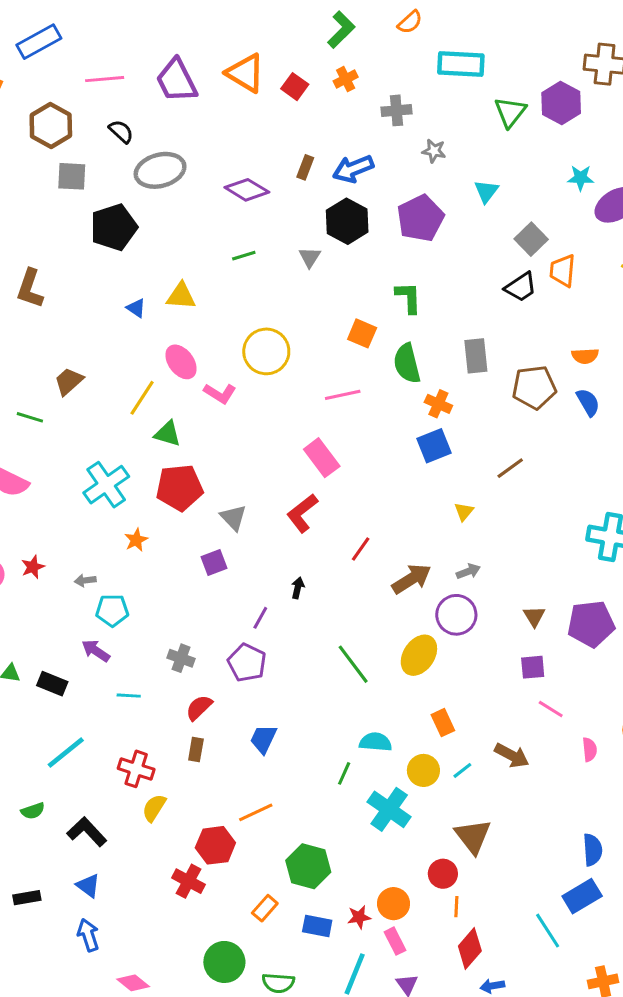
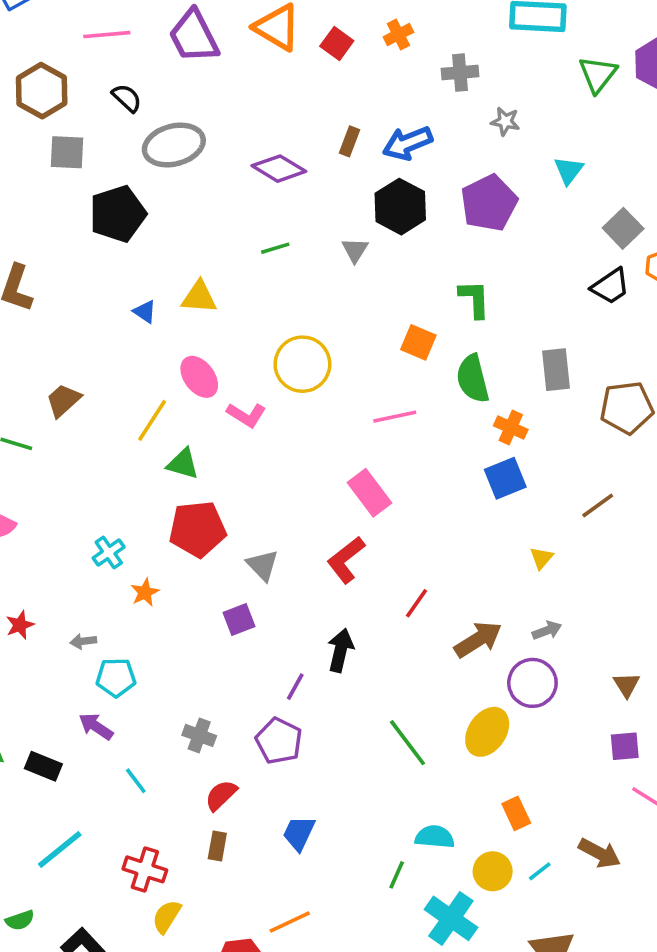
cyan cross: (106, 485) -> (109, 553), moved, size x0.6
black arrow: (298, 588) -> (340, 650), size x1.6
cyan line: (129, 696) -> (136, 781), turned 50

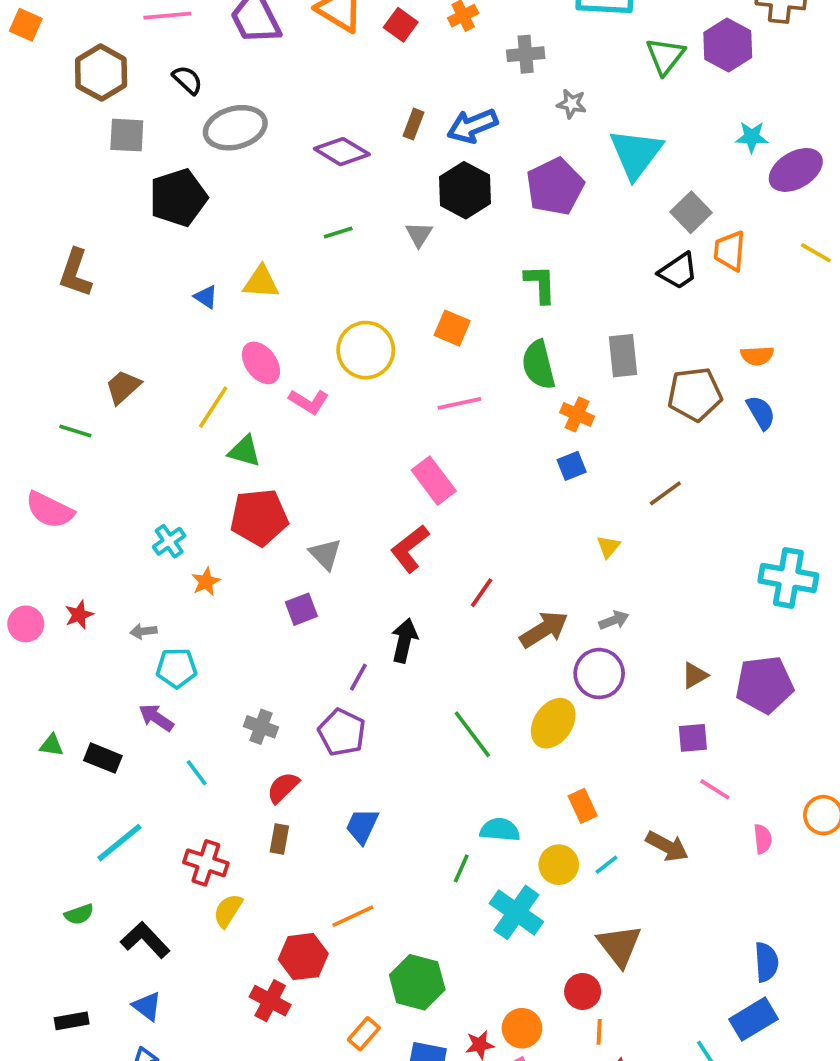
cyan triangle: (569, 170) -> (636, 153), size x1.8
orange square: (418, 342) -> (452, 328), moved
blue square: (505, 478) -> (572, 466), size x0.7
brown triangle: (627, 685) -> (695, 675), turned 32

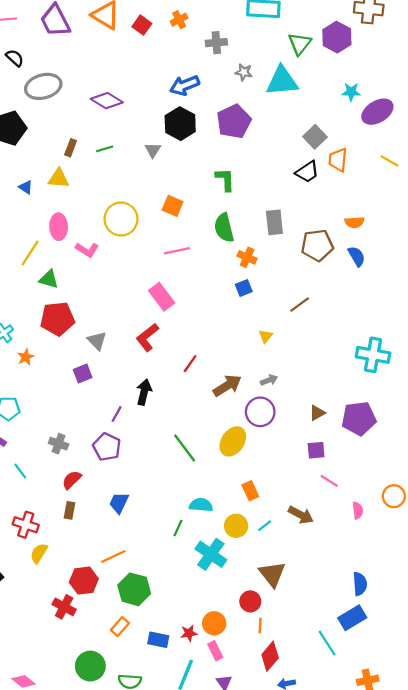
brown rectangle: (414, 124) -> (71, 148), moved
cyan triangle: (636, 153) -> (282, 81), moved, turned 48
pink ellipse: (261, 363) -> (59, 227), turned 35
green hexagon: (417, 982) -> (134, 589), moved

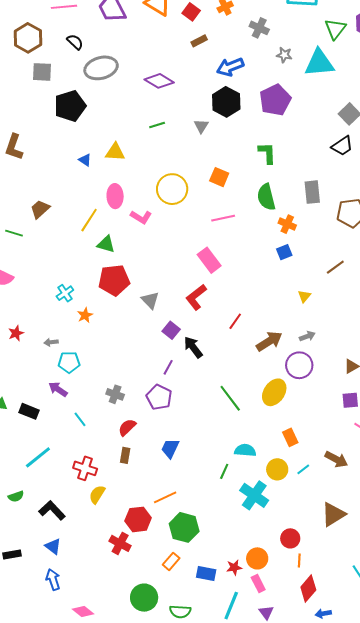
gray cross: (216, 43) -> (259, 28), turned 30
brown rectangle: (71, 148) -> (199, 41), moved, turned 42
purple square: (83, 373) -> (171, 330), moved, turned -30
black arrow: (144, 392) -> (193, 347), turned -50
brown triangle: (272, 574) -> (333, 514), moved, turned 36

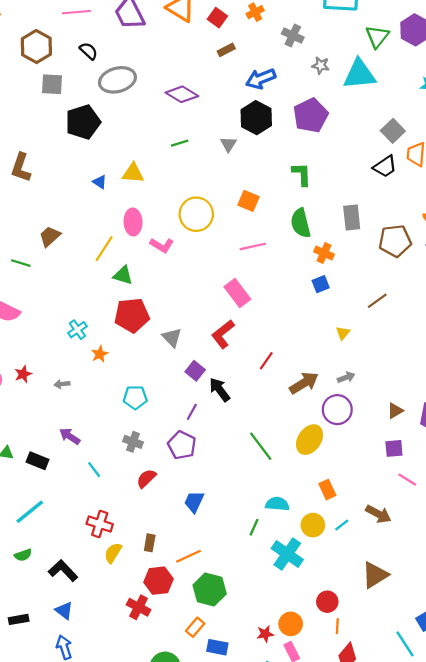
cyan pentagon: (69, 362) -> (135, 397), moved
brown rectangle: (125, 455) -> (150, 543), moved
cyan line: (38, 457) -> (30, 512), moved
blue rectangle: (206, 573) -> (217, 647), moved

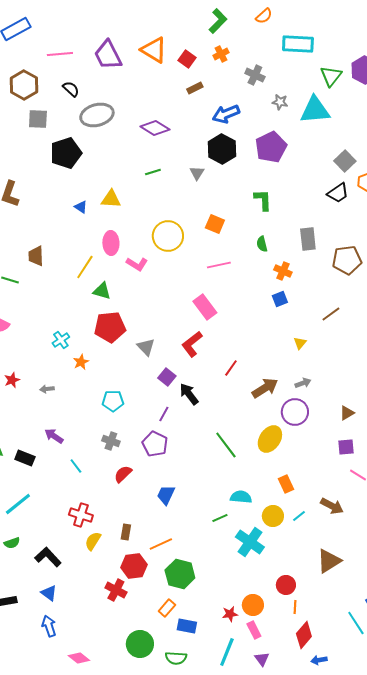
green semicircle: (301, 223) -> (262, 244), size x0.6
brown trapezoid: (50, 236) -> (36, 256), turned -50
green line: (254, 527) -> (220, 518), turned 42

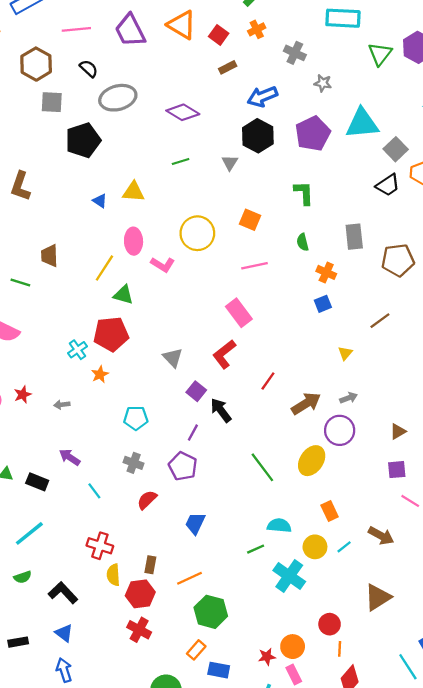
cyan triangle: (315, 110) -> (362, 123), moved
red pentagon: (110, 327) -> (111, 334), moved
yellow semicircle: (93, 541) -> (113, 575), turned -36
red hexagon: (134, 566) -> (140, 594), moved

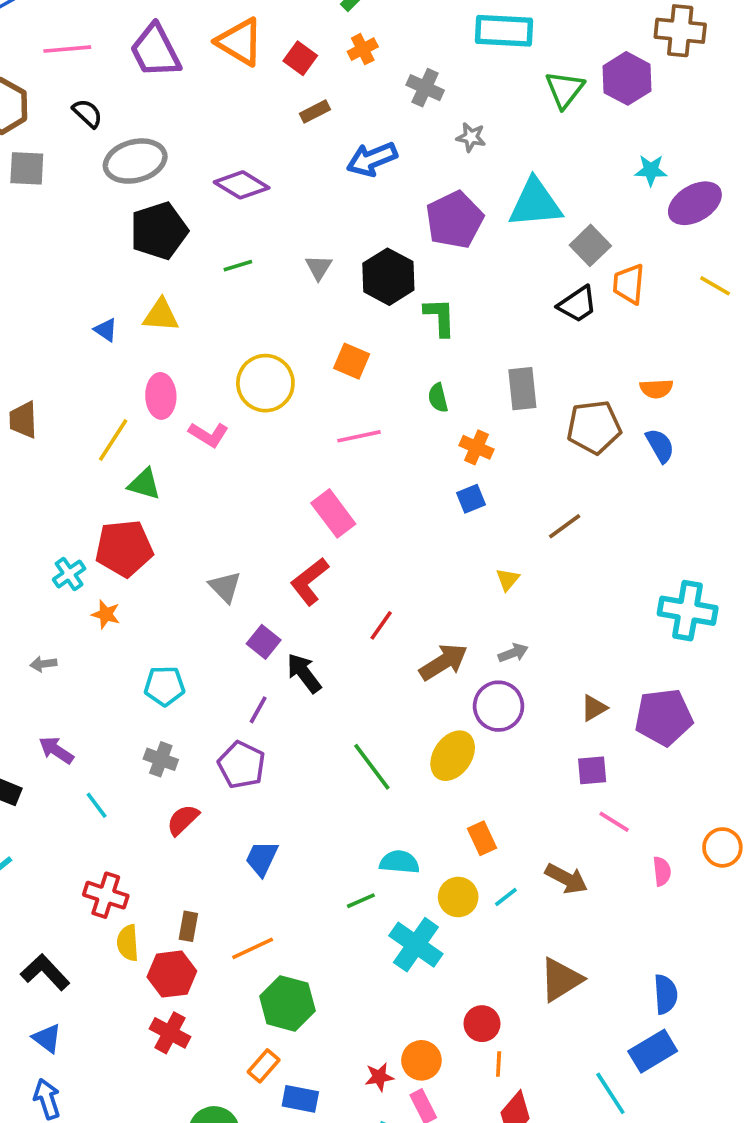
black hexagon: (258, 136) -> (388, 277), moved
black pentagon: (83, 140) -> (159, 231), moved
orange star: (100, 374) -> (106, 614), turned -30

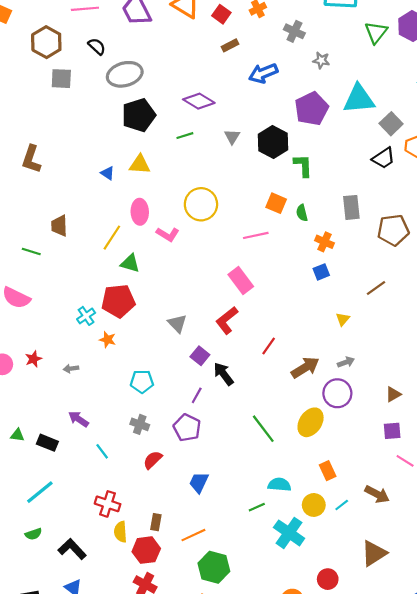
purple diamond: (242, 185) -> (199, 101), moved
orange square: (352, 361) -> (276, 203), moved

